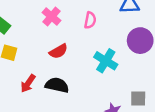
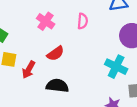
cyan cross: (106, 61) -> (116, 67), moved
red arrow: (28, 83) -> (29, 70), moved

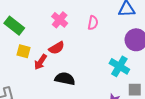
red semicircle: (55, 54) -> (57, 48), moved

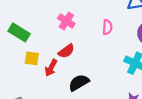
pink semicircle: (93, 23) -> (107, 27), moved
black semicircle: (65, 79) -> (79, 83), turned -36

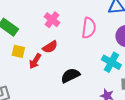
pink semicircle: (107, 27) -> (89, 28), size x1.5
black semicircle: (79, 83) -> (70, 75), moved

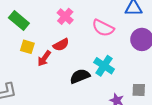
pink semicircle: (89, 28) -> (103, 28), turned 105
cyan cross: (111, 62) -> (104, 66), moved

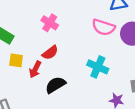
pink semicircle: (103, 28) -> (103, 27), moved
black semicircle: (80, 76) -> (55, 85), moved

